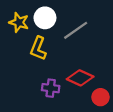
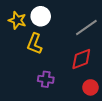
gray line: (76, 30) -> (86, 27), moved
red diamond: (80, 78) -> (81, 59), moved, turned -45

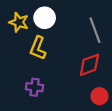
gray line: (86, 27) -> (95, 30), turned -75
purple cross: (46, 79) -> (35, 87), moved

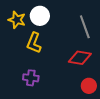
red diamond: (89, 65) -> (80, 58), turned 30

